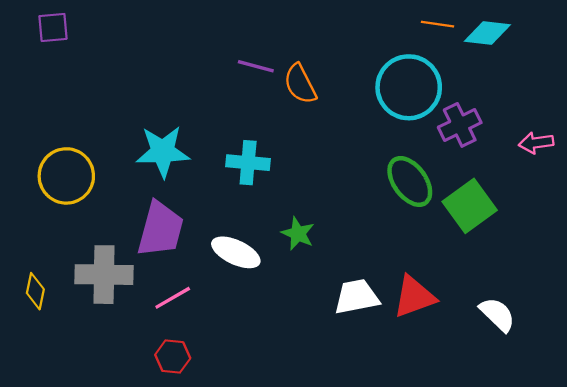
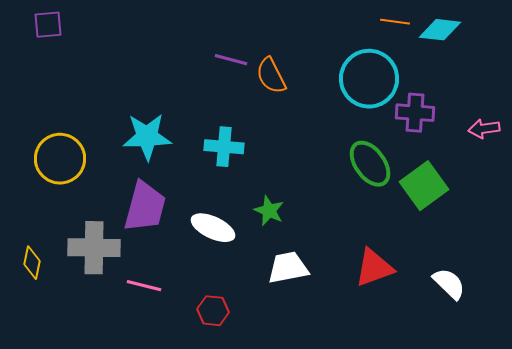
purple cross: (460, 125) -> (415, 113), turned 30
white trapezoid: (357, 297) -> (288, 268), moved
pink line: (173, 298) -> (144, 286), moved, turned 44
red hexagon: (173, 357) -> (213, 311), moved

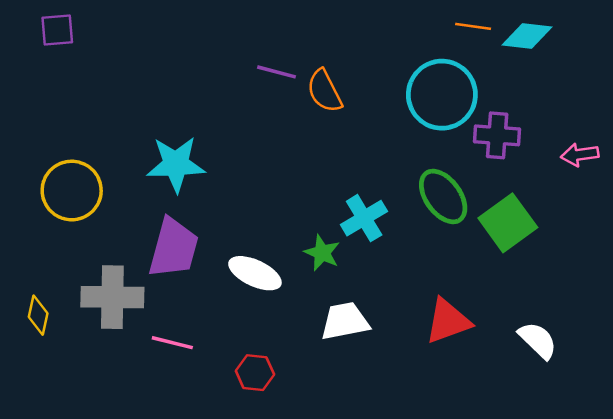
cyan cross: (224, 147) -> (364, 218), moved, turned -36

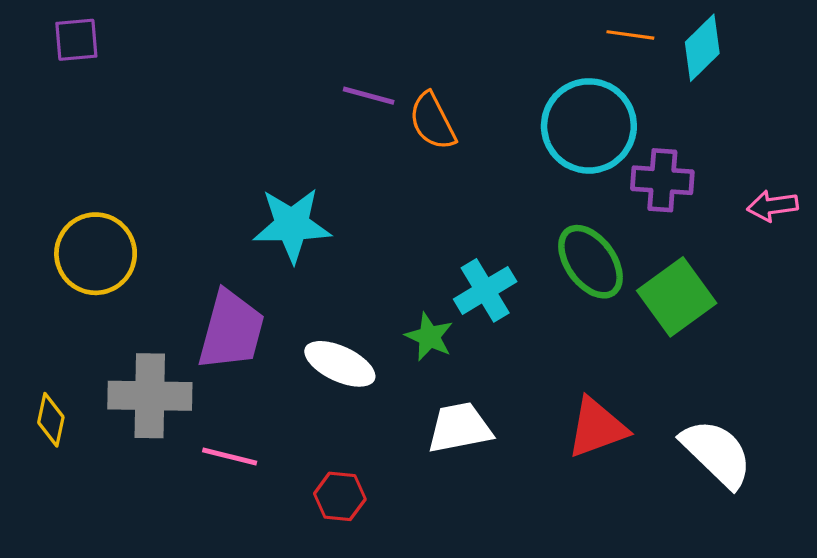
cyan diamond: (527, 36) -> (702, 48), turned -51
cyan star: (176, 164) -> (292, 225), moved
white semicircle: (538, 340) -> (717, 453), size x1.4

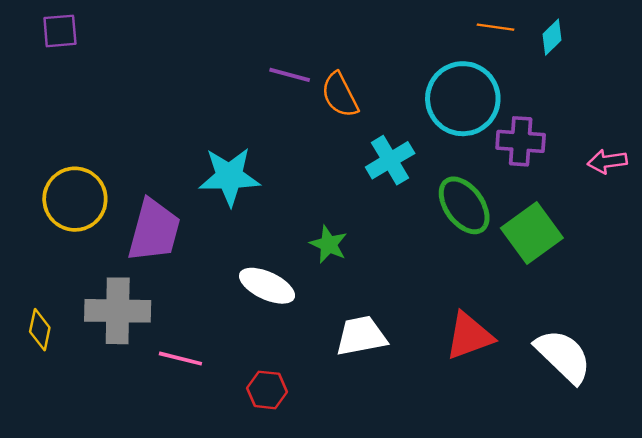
cyan diamond: (702, 48) -> (552, 37), size x0.7
cyan cross: (485, 290) -> (390, 160), moved
purple trapezoid: (231, 330) -> (154, 230), moved
green star: (429, 337) -> (329, 244), moved

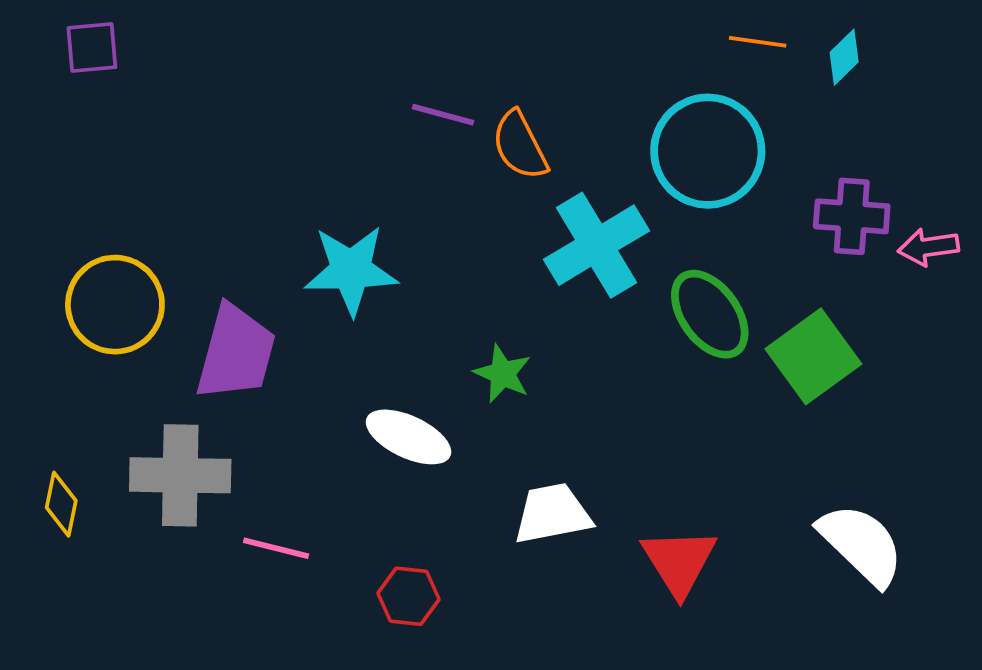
purple cross: (521, 141) -> (852, 216), moved
cyan cross: (390, 160) -> (597, 245), size x1.4
red triangle: (469, 336) -> (679, 562), moved, turned -42

